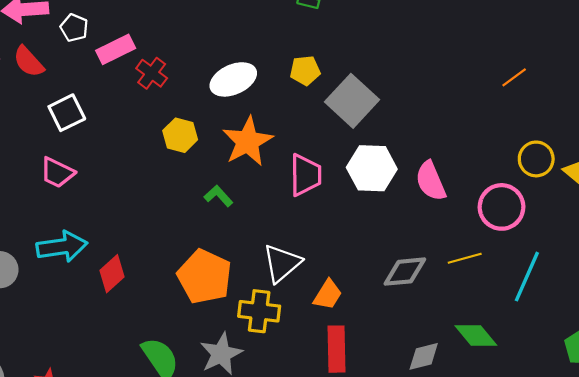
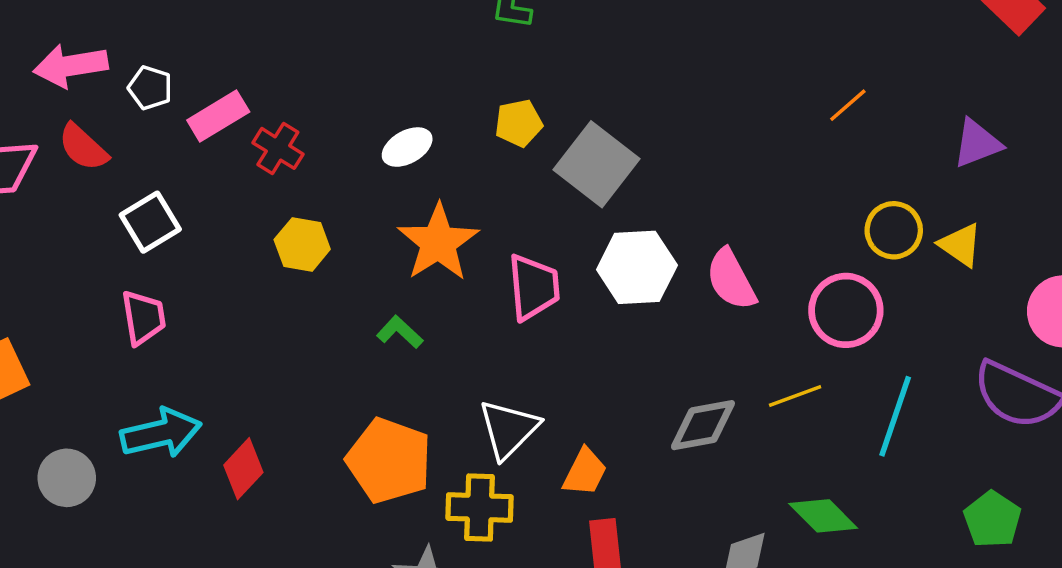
white ellipse: (233, 79) -> (407, 147), size x0.7
yellow hexagon: (180, 135) -> (302, 244), moved
pink trapezoid: (57, 173) -> (143, 317), turned -120

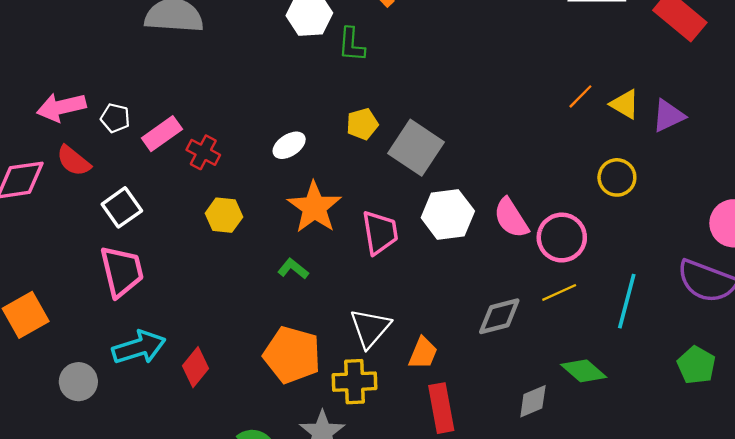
yellow triangle: (961, 245) -> (625, 104), moved
pink circle: (846, 310) -> (562, 238), moved
pink trapezoid: (143, 317) -> (122, 271), size x1.4

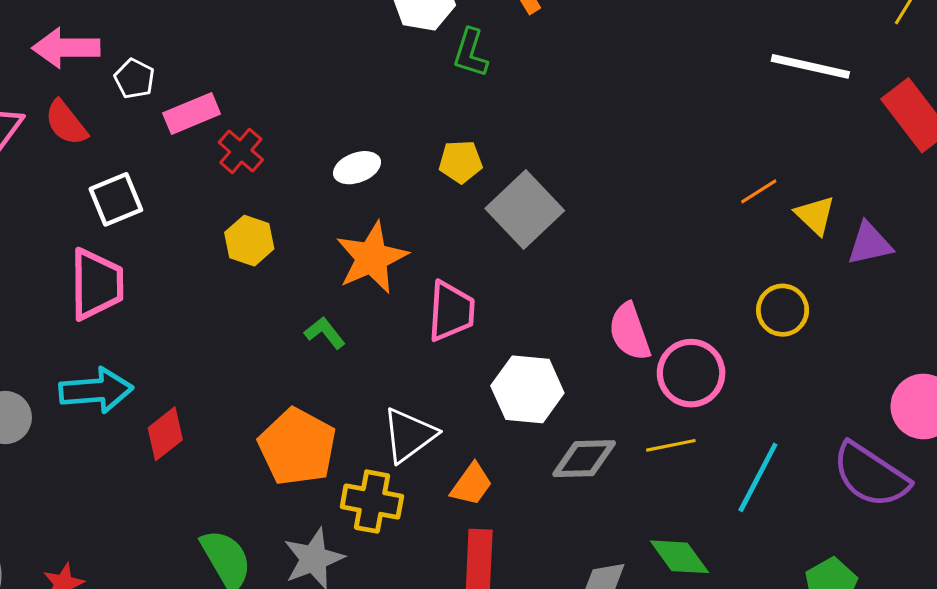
white hexagon: (448, 214) -> (527, 389), moved

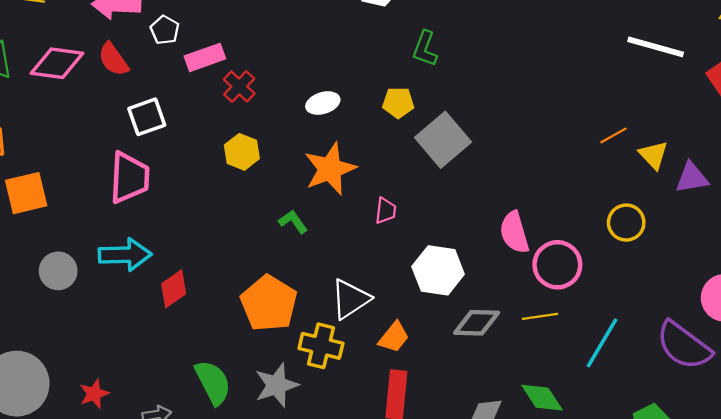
green L-shape: (471, 53) -> (425, 49), moved
pink trapezoid: (451, 311) -> (386, 211), size x0.6

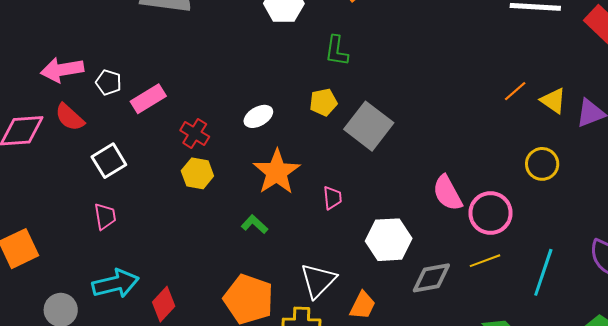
red cross: (239, 86) -> (195, 133), moved
pink trapezoid: (129, 178) -> (105, 216), size x0.6

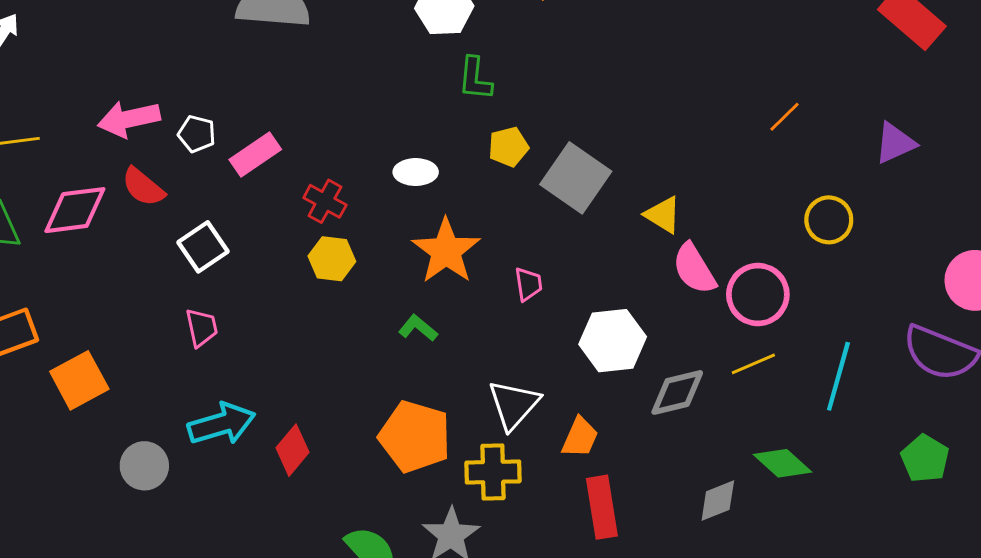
green L-shape: (337, 51) -> (475, 79), moved
yellow triangle: (553, 101) -> (663, 215), moved
white ellipse: (258, 116) -> (416, 172), turned 32

